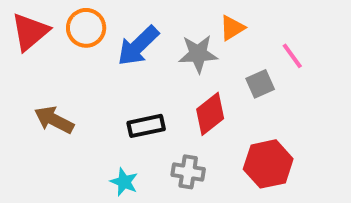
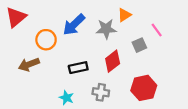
orange circle: (86, 28) -> (46, 40), moved
brown arrow: (54, 120) -> (29, 64), turned -48

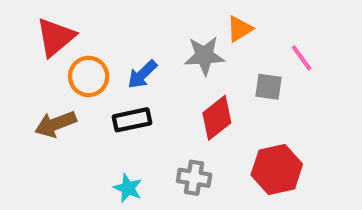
red triangle: (16, 17) -> (55, 37), moved
blue arrow: (74, 25) -> (142, 74), moved, size x0.7
gray square: (139, 45) -> (268, 87), turned 32
black rectangle: (78, 68) -> (132, 120), moved

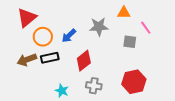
orange triangle: (240, 29) -> (124, 13), moved, turned 32
red diamond: (217, 118) -> (84, 61), moved
black rectangle: (132, 120) -> (50, 58), moved

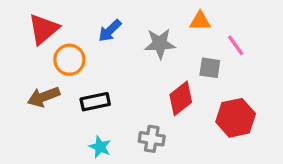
blue arrow: (69, 36) -> (110, 31), moved
black rectangle: (50, 58) -> (95, 102), moved
red diamond: (84, 61) -> (181, 98), moved
red hexagon: (134, 82) -> (236, 118), moved

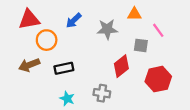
red triangle: (44, 29) -> (29, 19), turned 30

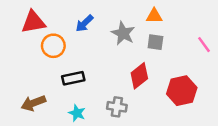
gray star: (107, 29) -> (123, 33), turned 30
pink line: (158, 30) -> (204, 45), moved
gray square: (141, 45) -> (155, 42), moved
brown arrow: (29, 65) -> (33, 103), moved

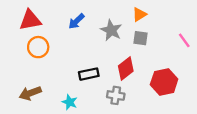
orange triangle: (154, 16) -> (139, 15), turned -32
orange circle: (53, 46) -> (38, 47), moved
black rectangle: (73, 78) -> (89, 74), moved
gray cross: (117, 107) -> (116, 95), moved

